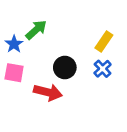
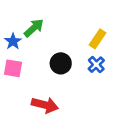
red arrow: (48, 92) -> (45, 105), moved

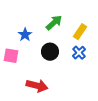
green arrow: (34, 28) -> (54, 23), moved
blue star: (13, 41) -> (25, 35), moved

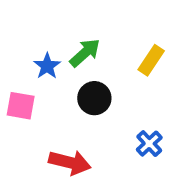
green arrow: (54, 23) -> (85, 53), moved
blue cross: (79, 53) -> (149, 144), moved

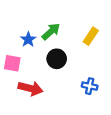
blue cross: (149, 144) -> (90, 86), turned -35
red arrow: (70, 162) -> (30, 88), moved

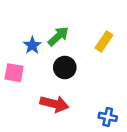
blue cross: (90, 86) -> (108, 117), moved
red arrow: (30, 88) -> (54, 104), moved

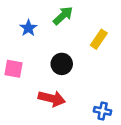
green arrow: (58, 36) -> (63, 16), moved
blue star: (32, 45) -> (28, 28), moved

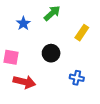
red arrow: (52, 99) -> (24, 82), moved
blue cross: (103, 111) -> (77, 78), moved

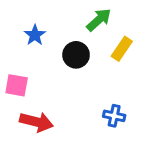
green arrow: (52, 13) -> (99, 20), moved
black circle: (51, 53) -> (76, 55), moved

